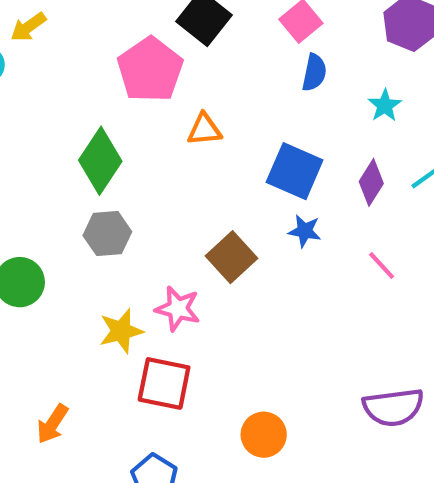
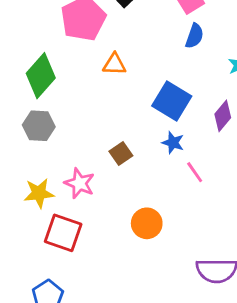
brown square: (232, 257) -> (121, 153), size x0.7
pink line: (382, 266) -> (195, 172), moved
orange circle: (264, 435) -> (147, 223), moved

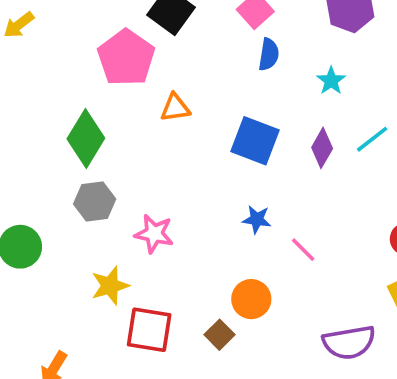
blue star: (173, 143) -> (257, 219), moved
brown square: (121, 153) -> (220, 335), moved
pink line: (195, 172) -> (303, 250), moved
pink star: (80, 183) -> (154, 234), moved

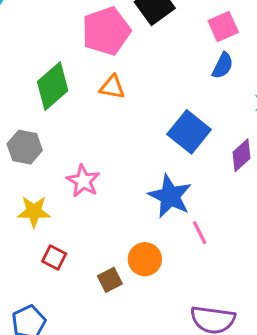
orange triangle: (175, 108) -> (112, 87), moved
gray hexagon: (95, 202) -> (25, 147), moved
blue star: (257, 219) -> (170, 196), size x1.8
red square: (149, 330) -> (54, 258), size x0.6

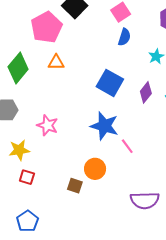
red square: (54, 258) -> (27, 177), moved
brown square: (110, 280) -> (75, 186), turned -35

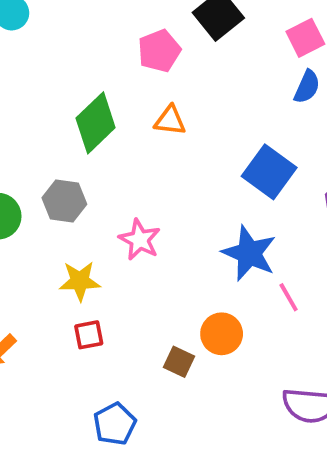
pink pentagon: (46, 27) -> (159, 51), size x0.7
red square: (27, 177) -> (89, 335), turned -35
blue pentagon: (27, 221) -> (115, 424), moved

